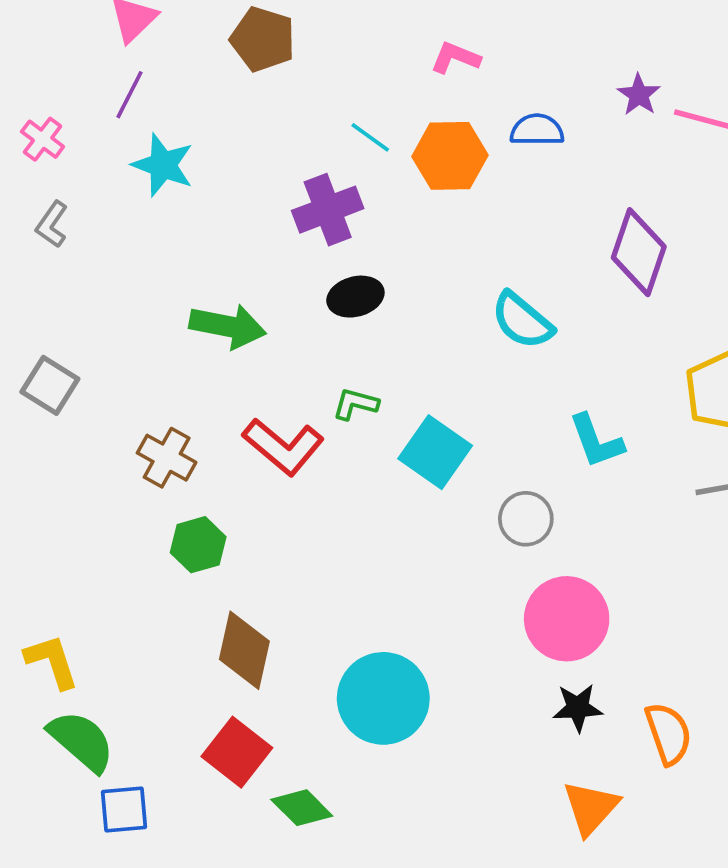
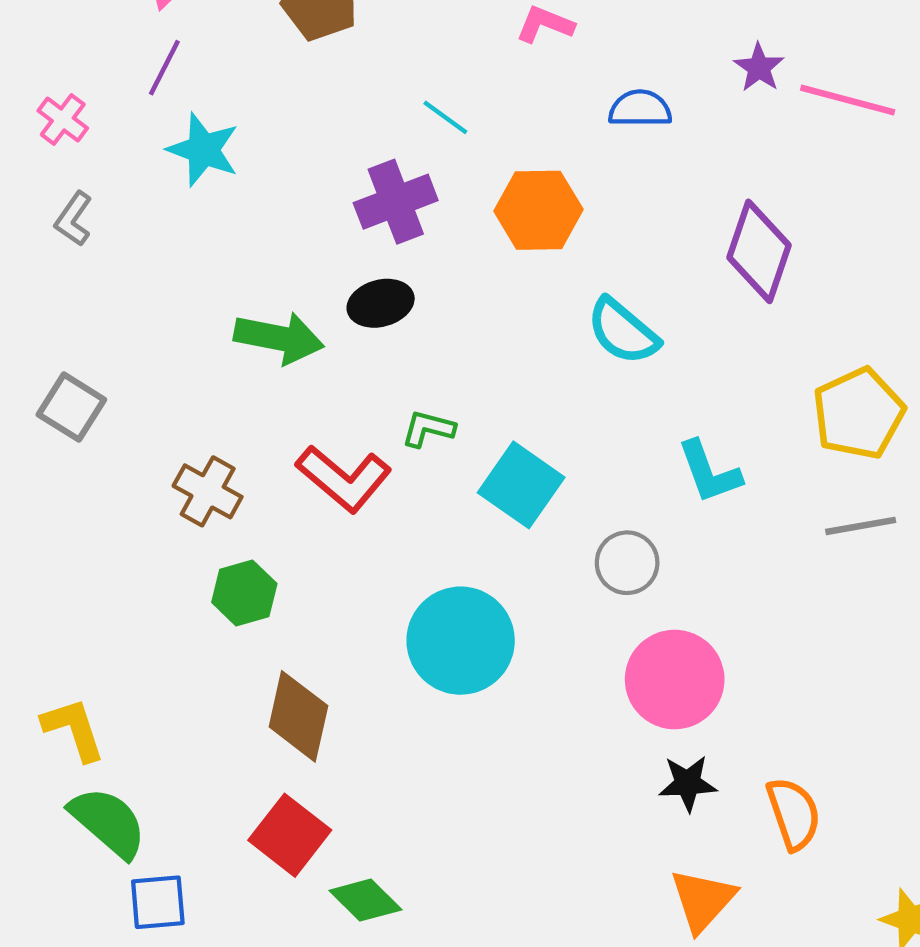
orange hexagon: (450, 156) -> (538, 210), moved
black ellipse: (355, 297) -> (381, 303), moved
cyan circle: (383, 698) -> (461, 641), moved

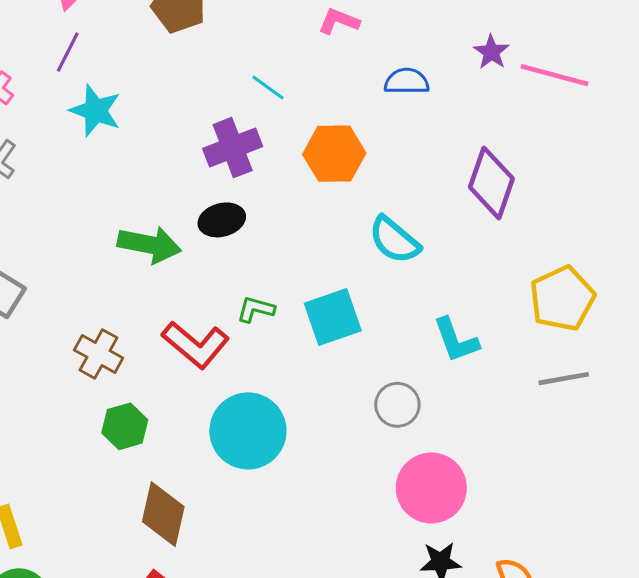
cyan square: (521, 485) -> (333, 317), moved, turned 36
cyan circle: (461, 641) -> (248, 431), moved

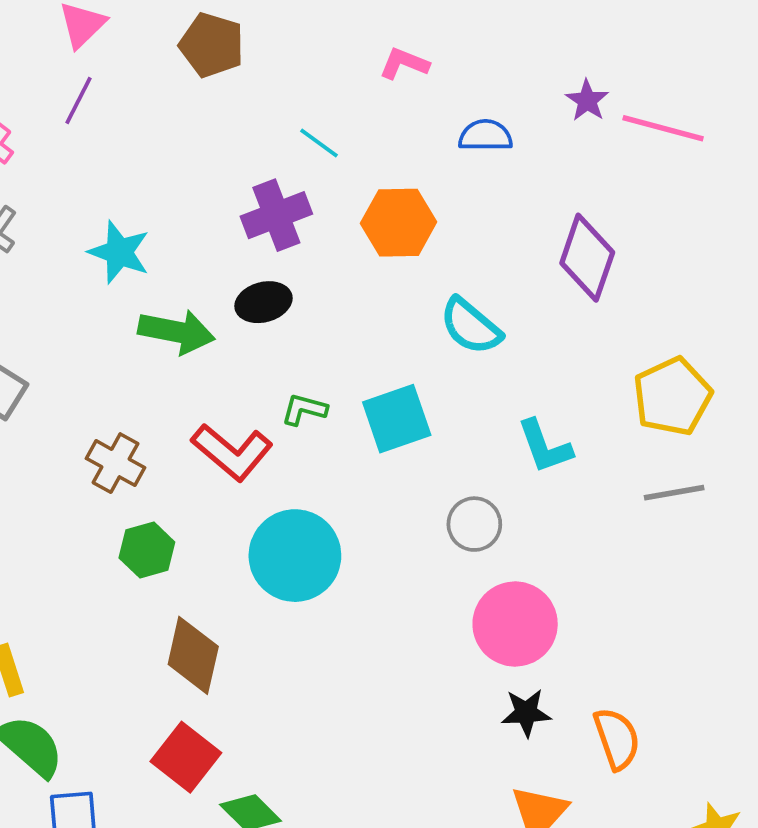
cyan star: (95, 111) -> (119, 252), moved

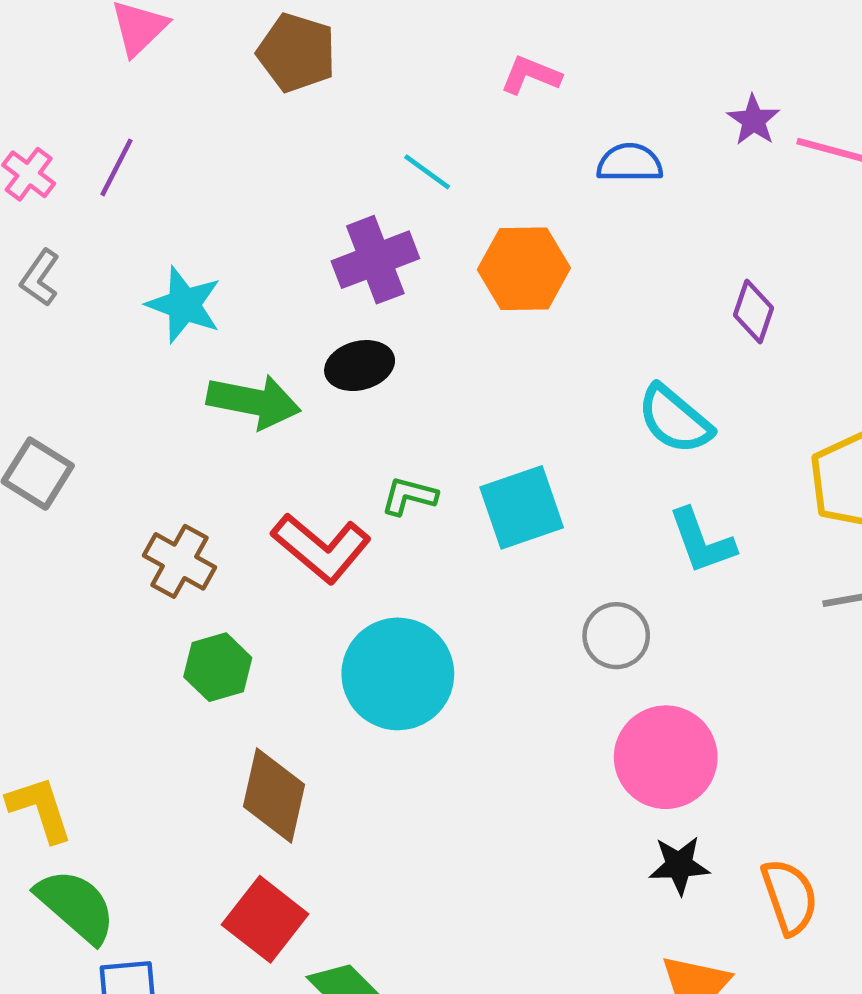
purple line: (78, 100) -> (116, 167), moved
purple diamond: (587, 258) -> (754, 312), size x0.6
cyan semicircle: (471, 326) -> (675, 420), moved

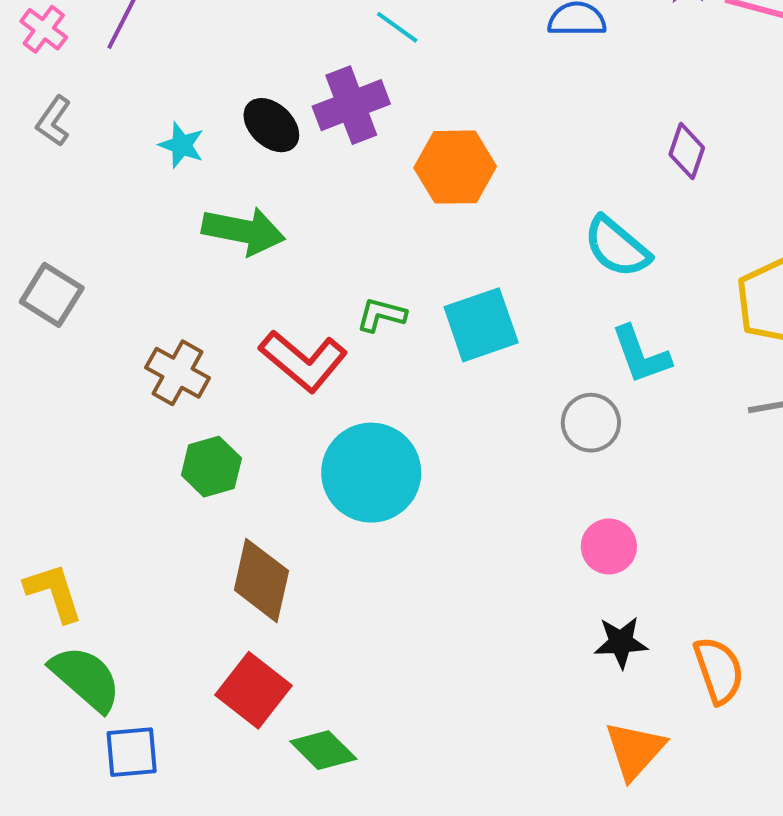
orange hexagon: (524, 269) -> (455, 167), moved
cyan star: (184, 305) -> (182, 145), size x0.7
black ellipse: (360, 366) -> (271, 125), moved, turned 58
gray circle: (616, 636) -> (591, 423), moved
pink circle: (666, 757) -> (609, 546), size x0.6

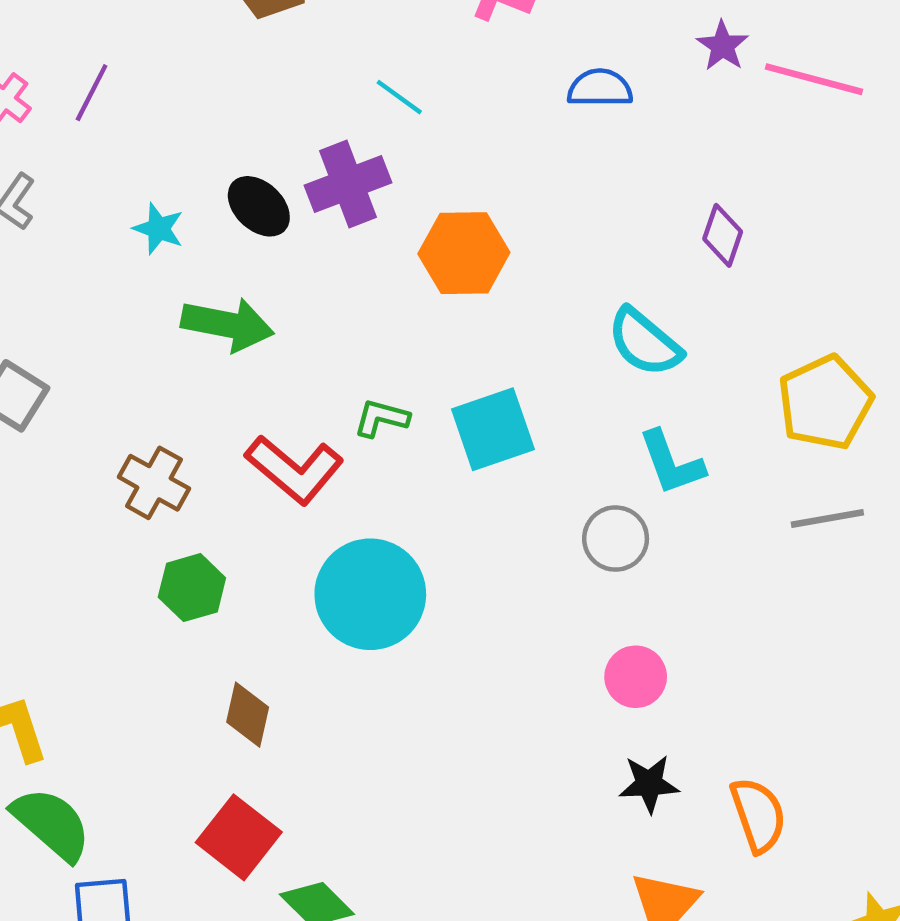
brown diamond: (261, 580) -> (248, 715), size x0.7

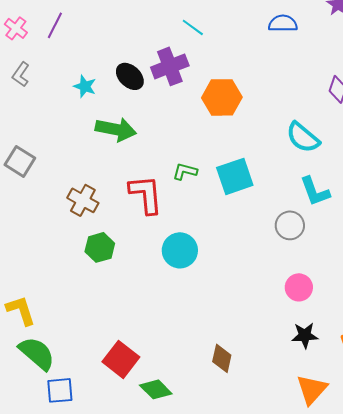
red L-shape: (294, 469) -> (146, 194), turned -135
cyan circle: (370, 594) -> (180, 250), size x0.7
brown diamond: (248, 715) -> (222, 358), moved

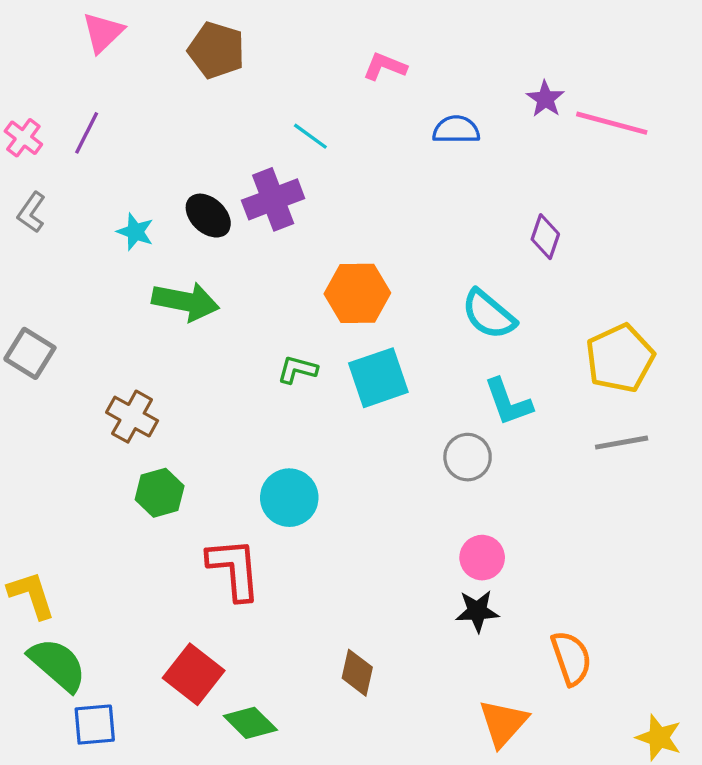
orange hexagon: (222, 97) -> (357, 293), moved
red L-shape: (146, 194) -> (234, 569), moved
black star: (305, 335) -> (477, 611), moved

